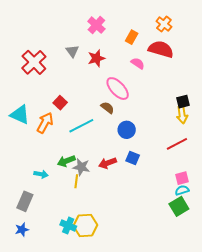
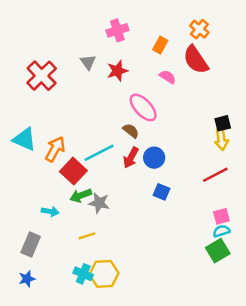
pink cross: (96, 25) -> (117, 30), turned 30
red semicircle: (161, 49) -> (196, 60), turned -140
red square: (60, 103) -> (73, 171), moved, size x1.5
red arrow: (107, 163) -> (131, 158), moved, turned -42
yellow line: (76, 181) -> (87, 236), moved, turned 64

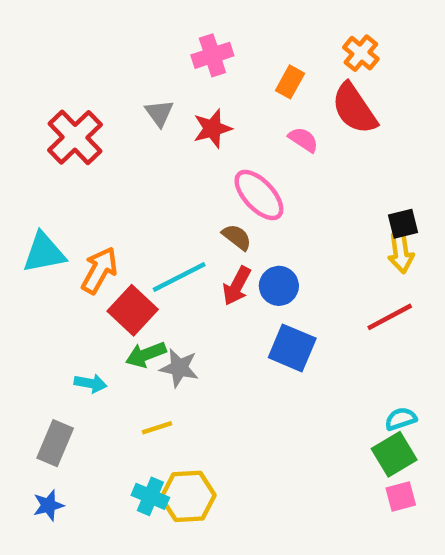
cyan triangle: (24, 139) -> (44, 253), turned -35
blue square: (161, 192) -> (292, 348), size x1.5
pink square: (221, 216) -> (401, 496), moved

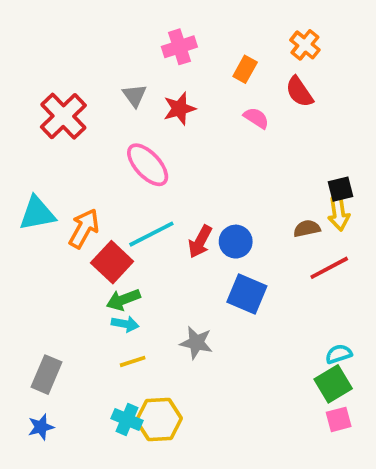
red semicircle: (354, 109) -> (299, 92), size x0.7
pink ellipse: (259, 195) -> (148, 165), moved
brown semicircle: (237, 237) -> (307, 228), moved, turned -50
gray star: (179, 368) -> (196, 343), moved
cyan arrow: (90, 383) -> (125, 324), moved

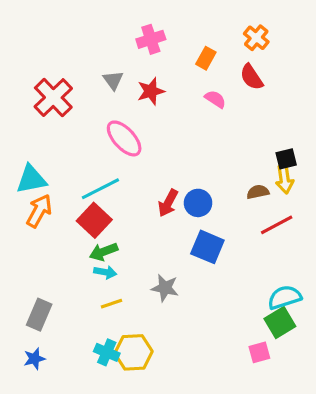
orange arrow: (84, 228) -> (39, 211), moved
cyan line: (151, 234) -> (100, 189), moved
cyan semicircle: (339, 354) -> (285, 297), size x1.5
pink square: (339, 419) -> (259, 352), moved

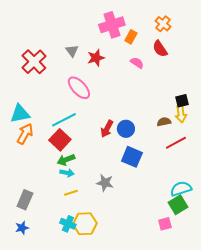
pink cross: (151, 39) -> (112, 25), moved, size x1.4

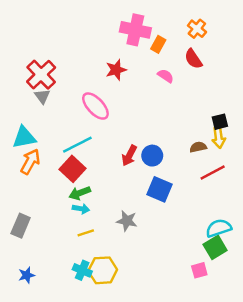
pink cross: (112, 25) -> (135, 30), turned 30
gray triangle: (72, 51) -> (42, 96), moved
gray rectangle: (25, 200) -> (21, 226), moved

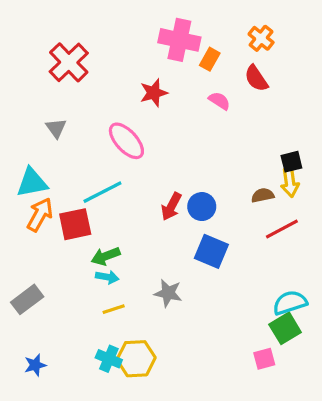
red cross: (41, 75) -> (69, 62), moved
red square: (72, 169) -> (75, 224), moved, turned 35
gray rectangle: (21, 226) -> (27, 299), turned 30

